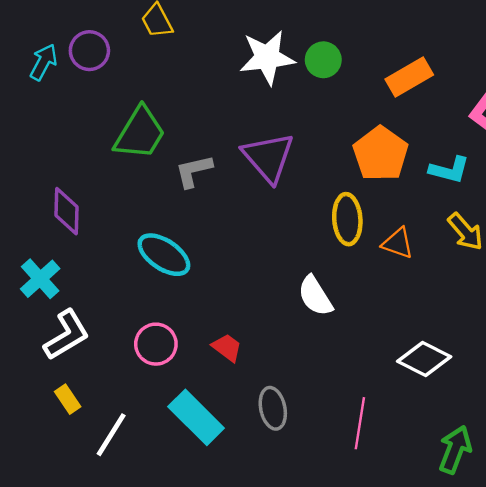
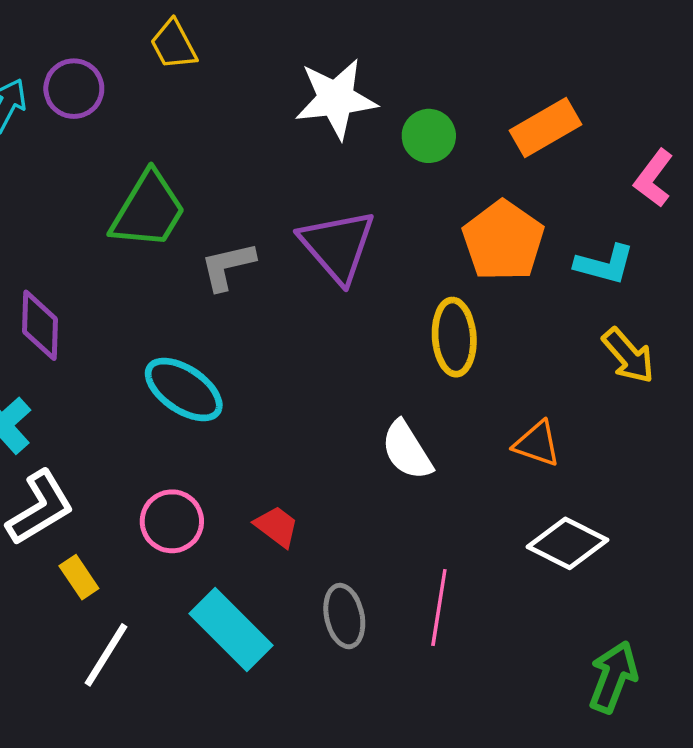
green circle: (323, 60) -> (429, 136), moved
orange triangle: (398, 243) -> (537, 444), moved
yellow rectangle: (68, 399) -> (79, 577), moved
pink line: (360, 423) -> (439, 608), moved

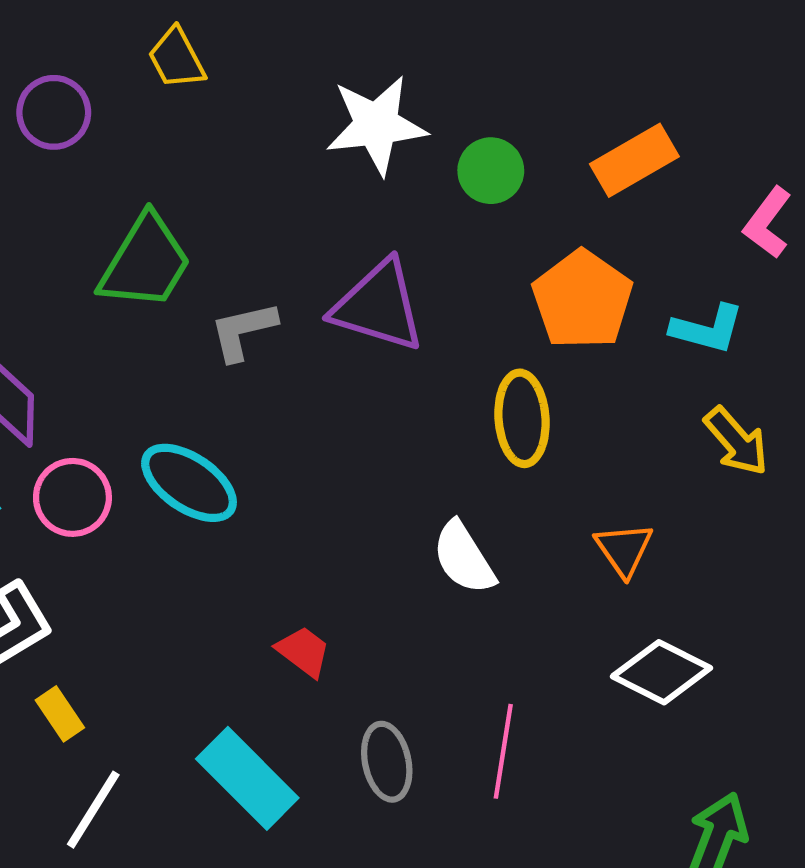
purple triangle: (338, 246) -> (378, 306), turned -32
orange triangle: (537, 444) -> (624, 549), turned 36
pink circle: (172, 521) -> (72, 497), moved

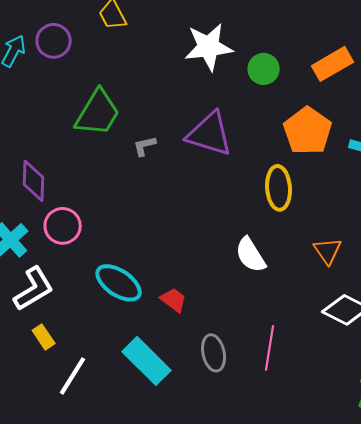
gray L-shape: (243, 331) -> (145, 146), size x0.7
cyan ellipse: (189, 483) -> (119, 283), moved
yellow rectangle: (60, 714) -> (44, 337), moved

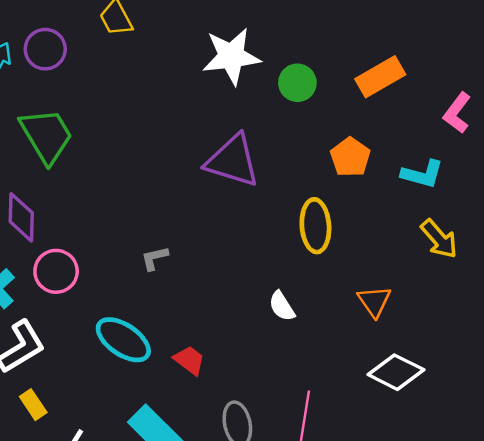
green trapezoid: (98, 113) -> (46, 136), moved, turned -62
orange pentagon: (308, 131) -> (350, 157), size x0.7
gray L-shape: (145, 146) -> (155, 258), moved
white semicircle: (251, 255) -> (282, 306), size x0.7

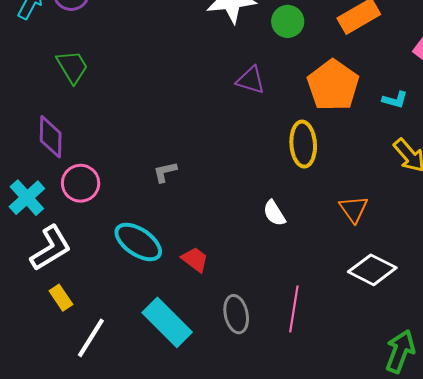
green trapezoid: (46, 136) -> (72, 67), size x0.7
orange pentagon: (350, 157) -> (333, 85), size x1.5
purple triangle: (233, 161) -> (251, 80), moved, size x0.6
cyan L-shape: (422, 174) -> (395, 100), size x0.7

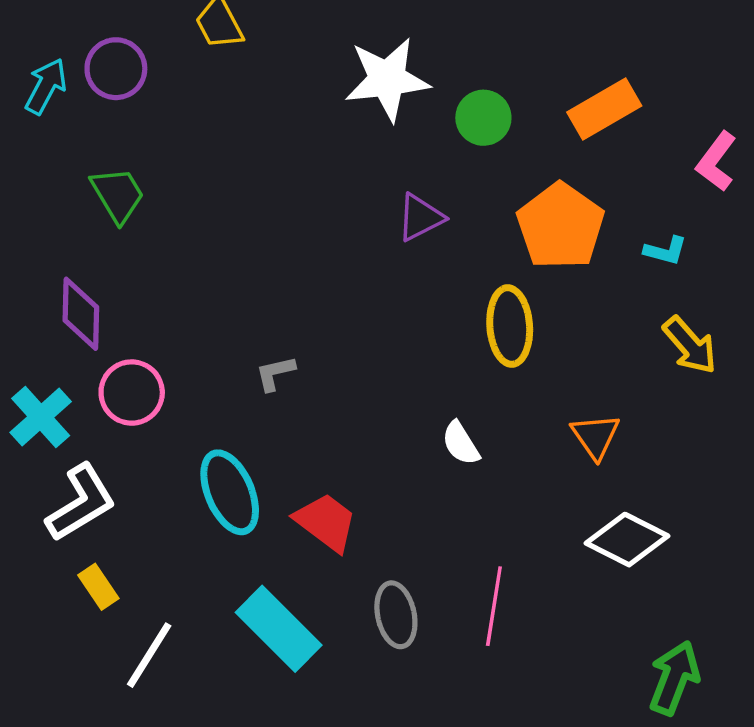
purple triangle: (251, 80) -> (420, 217), turned -44
cyan ellipse: (138, 242) -> (230, 492), turned 33
red trapezoid: (195, 259) -> (326, 522), size x1.4

